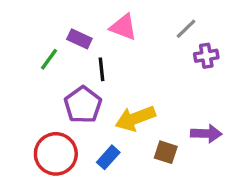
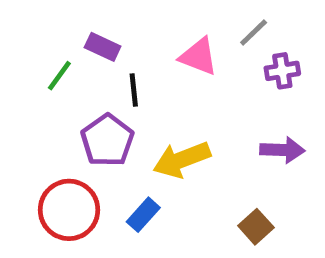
pink triangle: (123, 27) -> (198, 56), moved
purple arrow: (206, 134) -> (282, 150), moved
brown square: (166, 152) -> (256, 227), moved, turned 30

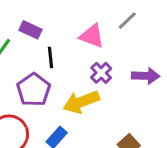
purple cross: (282, 71) -> (101, 73), moved, turned -35
purple arrow: (282, 150) -> (146, 76), moved

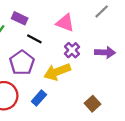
gray line: (127, 21) -> (102, 11), moved
black line: (50, 57) -> (34, 39), turned -56

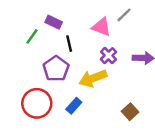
gray line: (102, 11) -> (124, 15), moved
black line: (34, 39) -> (69, 44), turned 49

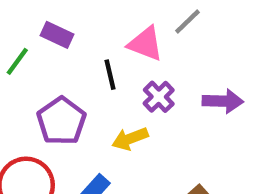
black line: (69, 44) -> (110, 75), moved
yellow arrow: (93, 78) -> (130, 139), size x0.7

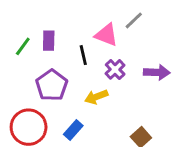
purple rectangle: (57, 35) -> (49, 41), moved, turned 66

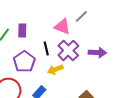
black line: (83, 55) -> (46, 49), moved
purple cross: (115, 69) -> (68, 51), size x1.5

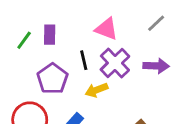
gray line: (81, 17) -> (156, 23), moved

